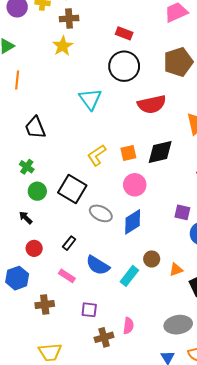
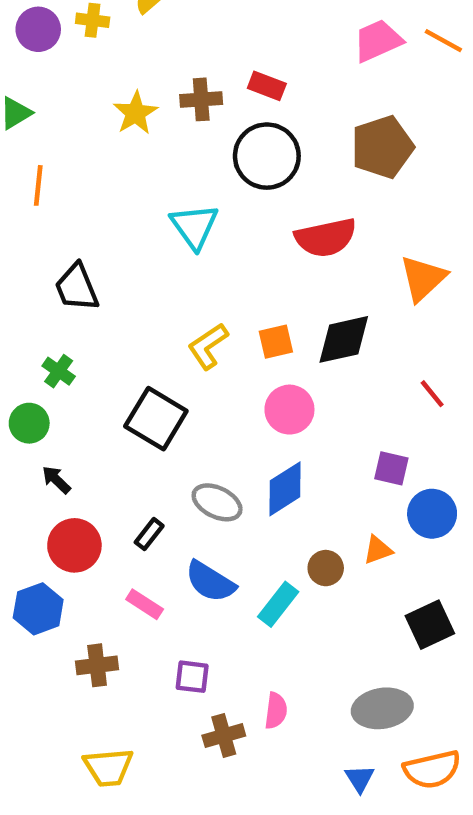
brown cross: (69, 19) -> (201, 99), moved
green circle: (37, 191) -> (29, 423), moved
gray ellipse: (101, 213) -> (217, 502), moved
red circle: (34, 248) -> (74, 545), size x1.5
orange triangle: (176, 270) -> (378, 550), moved

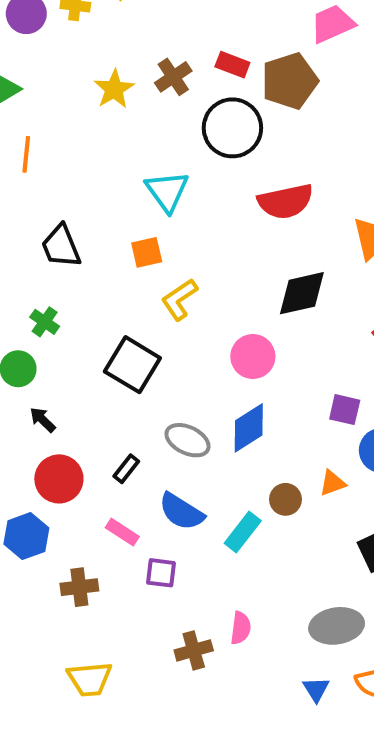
brown cross: (201, 99) -> (173, 77), turned -30
brown pentagon: (382, 147) -> (290, 81), moved
orange square: (276, 342) -> (147, 252), moved
purple square: (192, 677) -> (161, 573), moved

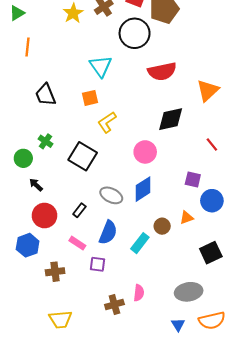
green cross: (45, 322) -> (46, 141), moved
blue semicircle: (181, 512) -> (108, 232), turned -100

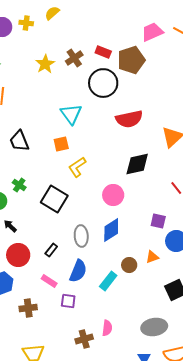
gray ellipse: (111, 195) -> (81, 236), turned 60

